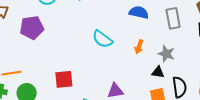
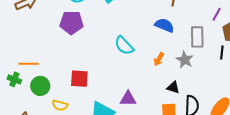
purple pentagon: (32, 28) -> (71, 23), moved
gray star: (166, 54) -> (185, 60), moved

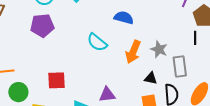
blue semicircle: (164, 25) -> (124, 18), moved
gray rectangle: (197, 37) -> (180, 66), moved
orange arrow: (159, 59) -> (133, 52), size x1.6

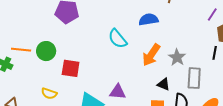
blue semicircle: (124, 18) -> (149, 20), turned -36
green circle: (18, 92) -> (46, 51), moved

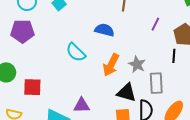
purple line: (212, 14) -> (155, 24), moved
blue semicircle: (149, 20) -> (104, 30), turned 30
black triangle: (163, 84) -> (126, 93), size x1.5

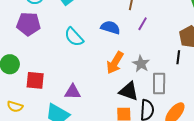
purple line: (155, 24) -> (143, 24), moved
cyan semicircle: (76, 52) -> (74, 37), moved
purple triangle: (82, 105) -> (73, 92), moved

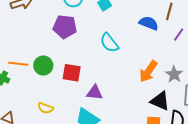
blue semicircle: (110, 27) -> (149, 23), moved
red square: (35, 80) -> (72, 73), moved
purple triangle: (73, 92) -> (95, 92), moved

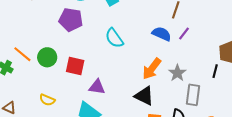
blue semicircle: (149, 23) -> (162, 34), moved
orange line: (18, 64) -> (22, 54), turned 30
black triangle: (160, 101) -> (144, 96), moved

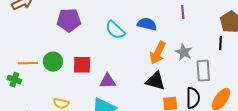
blue semicircle: (162, 34) -> (147, 24), moved
purple line: (184, 34) -> (183, 12), turned -32
orange line: (22, 54) -> (28, 63), turned -30

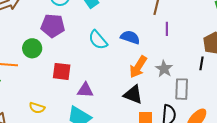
green circle: (53, 62) -> (32, 48), moved

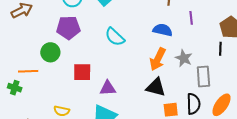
purple line: (167, 29) -> (191, 18), moved
blue semicircle: (130, 37) -> (163, 30), moved

